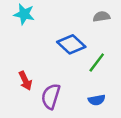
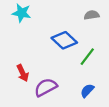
purple semicircle: (51, 96) -> (46, 87), turned 45
blue semicircle: (97, 100) -> (87, 91), turned 144

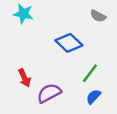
gray semicircle: (92, 15) -> (98, 16), turned -144
green line: (87, 57) -> (90, 73), moved

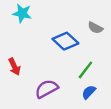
gray semicircle: (98, 16) -> (95, 28), moved
red arrow: (25, 78) -> (14, 67), moved

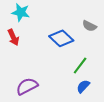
red arrow: (14, 67) -> (13, 37), moved
purple semicircle: (47, 89) -> (27, 86), moved

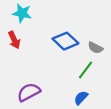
gray semicircle: (89, 26) -> (95, 48), moved
blue semicircle: (83, 86) -> (81, 98), moved

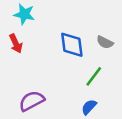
blue diamond: (65, 41) -> (72, 45), turned 40
gray semicircle: (95, 48) -> (105, 42), moved

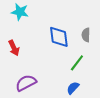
gray semicircle: (105, 42) -> (86, 35), turned 64
red arrow: (16, 44) -> (14, 48), moved

